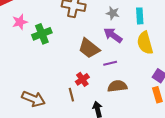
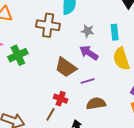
red cross: (82, 79) -> (61, 99), turned -32
brown line: (71, 95) -> (51, 114), turned 48

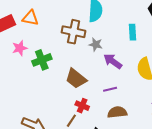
gray star: (88, 31) -> (96, 44), moved
cyan rectangle: (115, 32) -> (133, 32), moved
brown trapezoid: (66, 67) -> (76, 79), moved

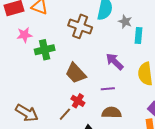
gray star: (96, 44) -> (125, 22), moved

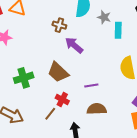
brown cross: (80, 26) -> (59, 25), size x0.6
green cross: (45, 50) -> (24, 78), moved
purple arrow: (115, 61) -> (74, 45), moved

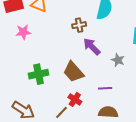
gray star: (104, 17) -> (118, 60), moved
brown cross: (59, 25) -> (79, 25), turned -32

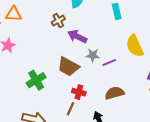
gray star: (118, 60) -> (93, 55), moved
purple line: (105, 88) -> (109, 62), moved

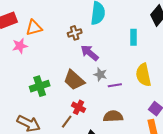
orange triangle: (14, 14) -> (34, 28), moved, turned -30

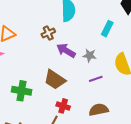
cyan rectangle: (134, 37) -> (107, 29), turned 35
gray star: (100, 74) -> (90, 55), moved
green cross: (40, 86) -> (22, 91), turned 36

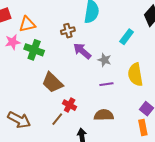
brown trapezoid: (55, 80) -> (52, 83), moved
green cross: (22, 91) -> (34, 50), moved

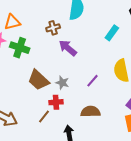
gray star: (104, 60) -> (62, 83), moved
purple line: (106, 84) -> (93, 81), turned -40
red cross: (70, 105) -> (56, 102), turned -32

